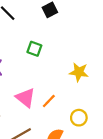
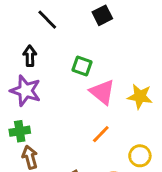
pink triangle: (25, 98) -> (102, 92), moved

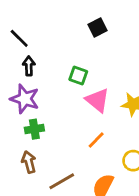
black line: (47, 20) -> (19, 38), moved
green cross: (20, 131) -> (34, 129), moved

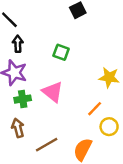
pink triangle: (97, 100) -> (53, 92), moved
orange line: (96, 140) -> (95, 109), moved

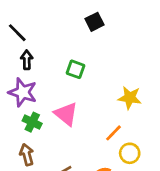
green cross: (23, 99) -> (32, 122), turned 35

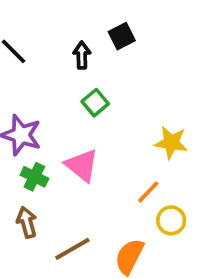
black arrow: (27, 60) -> (82, 55), moved
green square: (76, 69) -> (95, 103), turned 30

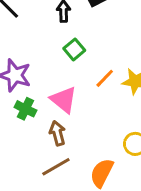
orange line: (148, 192) -> (105, 78), moved
brown arrow: (27, 222) -> (57, 133), moved

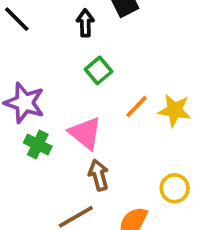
brown arrow: (57, 133) -> (99, 175), moved

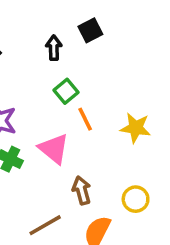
orange line: (137, 107) -> (85, 119), moved, turned -70
brown arrow: (99, 175) -> (82, 190), moved

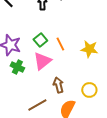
green square: (66, 91) -> (40, 40), moved
pink triangle: (54, 149) -> (42, 61), turned 42

